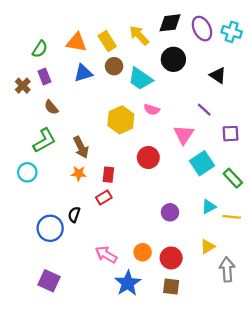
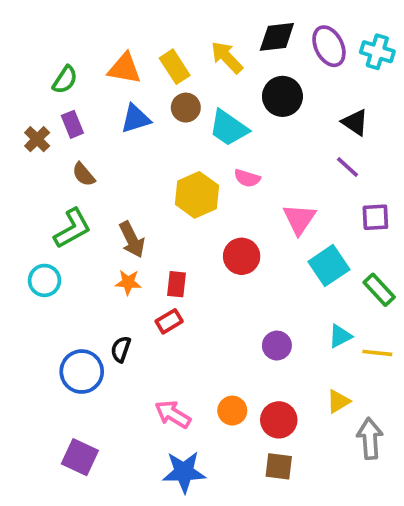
purple line: (204, 110) -> (348, 167), moved
blue star: (128, 283) -> (184, 472), moved, turned 30

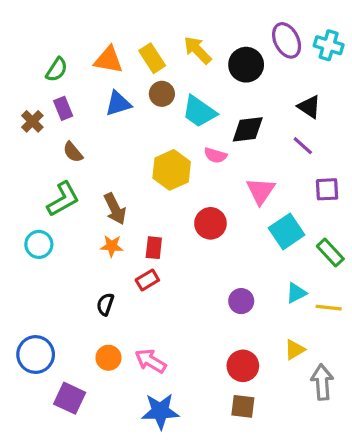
black diamond: (277, 37) -> (248, 129), moved
black circle: (282, 96) -> (246, 65), moved
blue circle: (82, 372) -> (36, 354), moved
orange circle: (232, 411) -> (108, 358), moved

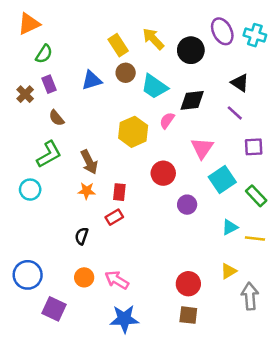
orange triangle: (108, 60) -> (29, 24), moved, turned -35
pink semicircle: (215, 155) -> (167, 120), turned 108
purple circle: (241, 301) -> (187, 205), moved

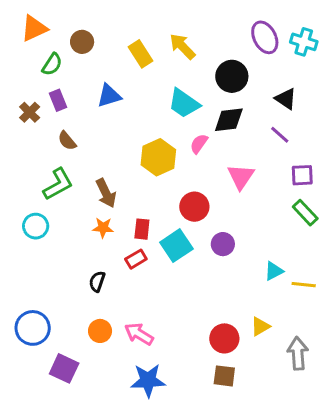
black circle: (191, 50) -> (232, 76), moved
brown circle: (126, 73) -> (82, 42), moved
cyan square: (222, 179) -> (176, 246), moved
green rectangle: (256, 196) -> (305, 213), moved
yellow triangle: (229, 271) -> (260, 326), moved

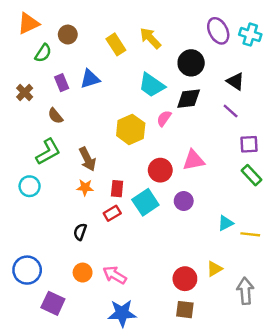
purple rectangle: (58, 100) -> (62, 83), moved
pink triangle: (241, 177) -> (194, 160), moved, turned 45

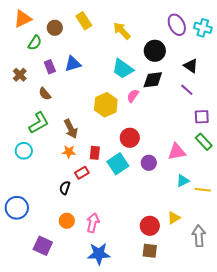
yellow rectangle: (116, 44) -> (84, 21), moved
pink triangle: (194, 160) -> (177, 152), moved
red rectangle: (112, 213) -> (82, 173), moved
blue circle: (27, 270) -> (17, 208), moved
pink arrow: (115, 275) -> (93, 223), turned 72

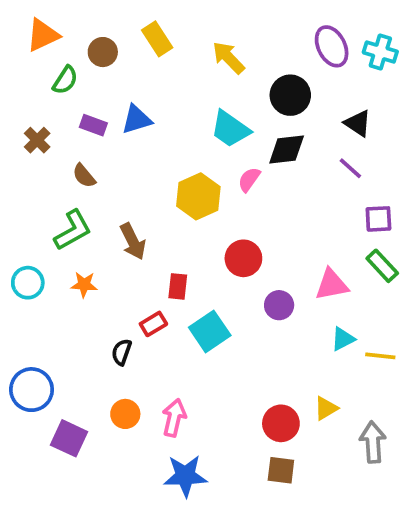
purple rectangle: (50, 67) -> (93, 125), turned -48
cyan circle: (24, 151) -> (28, 283), moved
orange star: (69, 152) -> (84, 285), moved
cyan square: (118, 164) -> (210, 331), moved
purple square: (43, 246) -> (69, 438), moved

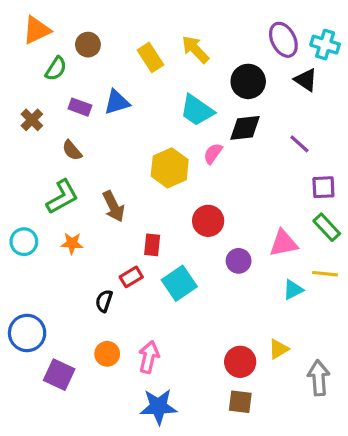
yellow rectangle: (157, 39) -> (150, 57), moved
black triangle: (358, 123) -> (306, 80), moved
yellow line: (380, 356) -> (325, 274), moved

